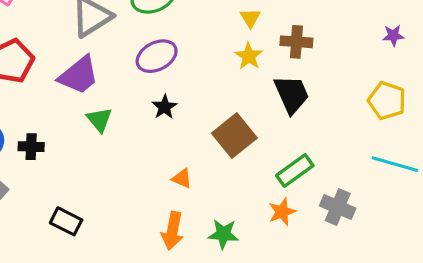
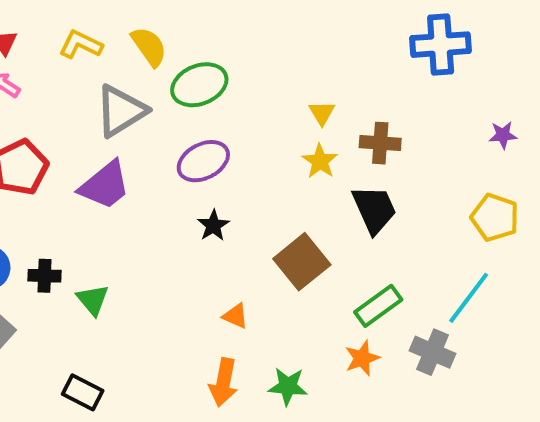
green triangle: (99, 120) -> (93, 300), moved
cyan line: (395, 164) -> (469, 298), moved, turned -69
black rectangle: (66, 221) -> (83, 392), moved

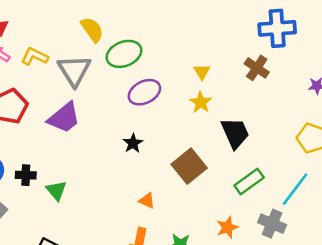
yellow L-shape: (81, 45) -> (35, 56), moved
gray triangle: (121, 111) -> (74, 70), turned -30
brown cross: (380, 143) -> (257, 68), moved, turned 30
purple ellipse: (203, 161) -> (144, 92), moved
green rectangle: (378, 306) -> (249, 182), moved

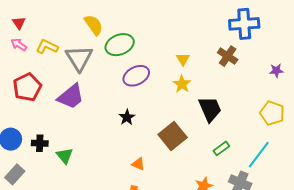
green rectangle: (249, 182) -> (221, 148), size x0.7

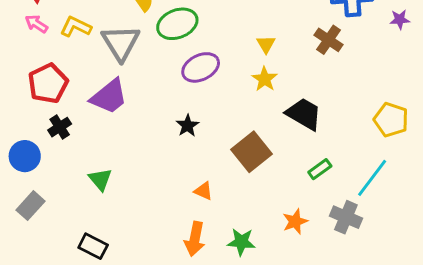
purple star: (276, 71) -> (400, 19), moved
black trapezoid: (210, 109) -> (304, 114), turned -36
black cross: (40, 143) -> (60, 127), moved, turned -35

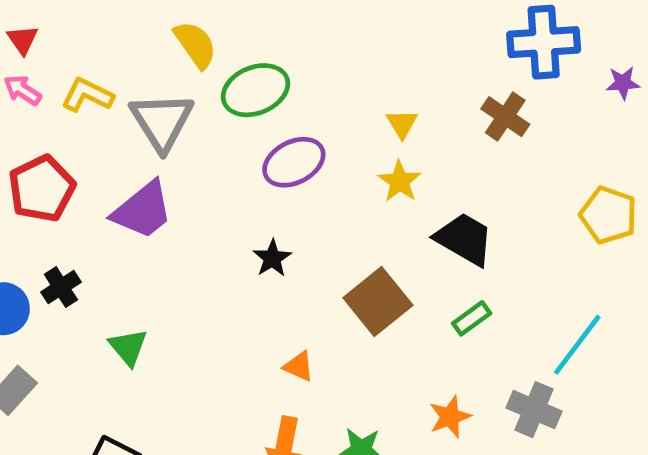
yellow pentagon: (391, 120) -> (608, 215), moved
black cross: (60, 127) -> (61, 287), moved
green rectangle: (320, 169) -> (472, 318), moved

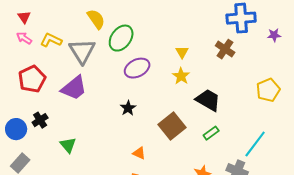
green ellipse: (255, 90) -> (121, 38), turned -32
yellow pentagon: (608, 215) -> (268, 90), turned 30

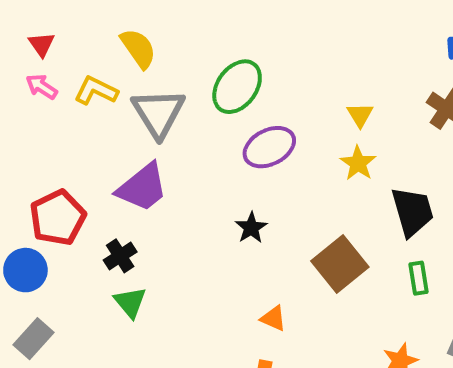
yellow semicircle: (96, 19) -> (138, 48), moved
red pentagon: (32, 79) -> (58, 218), moved
black trapezoid: (208, 100) -> (412, 212), turned 44
black cross: (40, 120) -> (120, 256), moved
green rectangle: (211, 133) -> (418, 278), turned -63

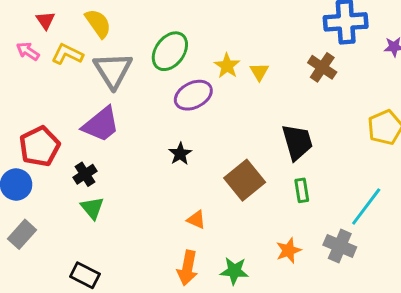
red triangle: (42, 44) -> (45, 20), moved
yellow star: (358, 163) -> (227, 66), moved

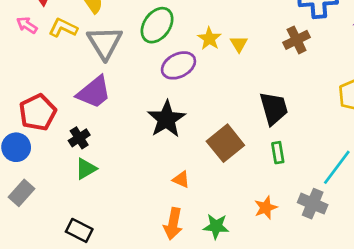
brown cross: (322, 67) -> (297, 40), turned 30
black star: (180, 154) -> (166, 119), size x1.8
green triangle: (92, 208) -> (86, 169), turned 40

